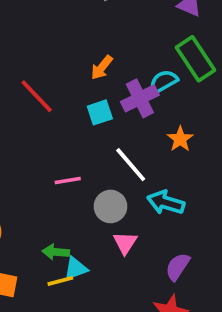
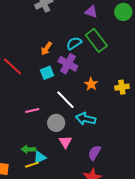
cyan semicircle: (163, 82) -> (74, 43), moved
purple cross: (140, 98) -> (68, 64), turned -30

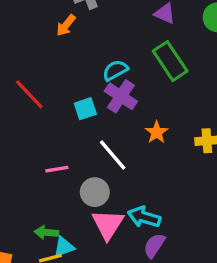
cyan semicircle: (74, 43) -> (115, 70), moved
orange arrow: (46, 49) -> (66, 25), moved
cyan arrow: (86, 119) -> (144, 217), moved
pink triangle: (65, 142) -> (108, 224), size x1.5

